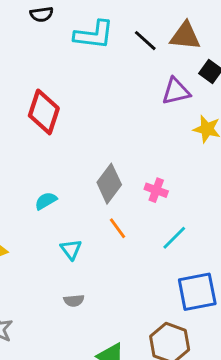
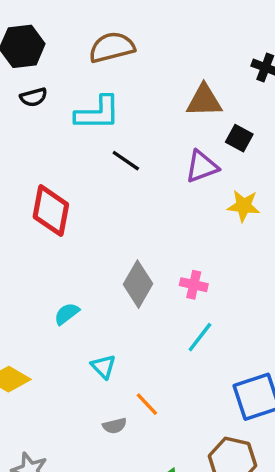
black line: (145, 41) -> (126, 161), moved
orange line: (117, 228) -> (147, 404), moved
cyan line: (174, 238) -> (200, 337), moved

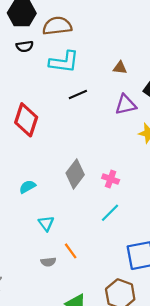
brown semicircle: (112, 47) -> (57, 26), moved
brown triangle: (204, 101) -> (120, 68), moved, size x0.6
black line: (126, 161) -> (78, 94), turned -66

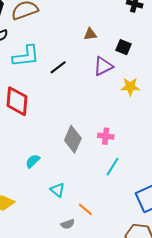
cyan L-shape: (64, 62) -> (26, 56), moved

